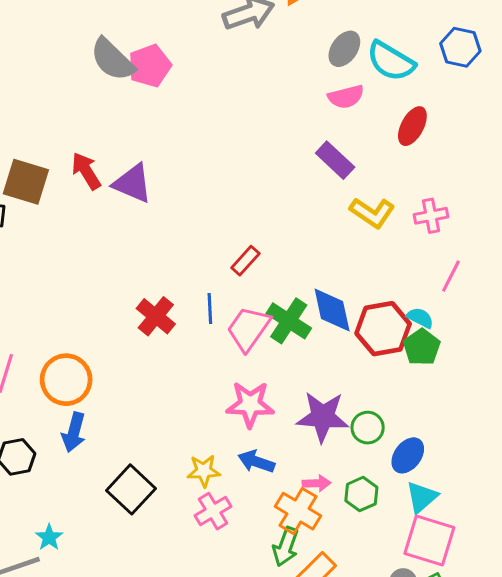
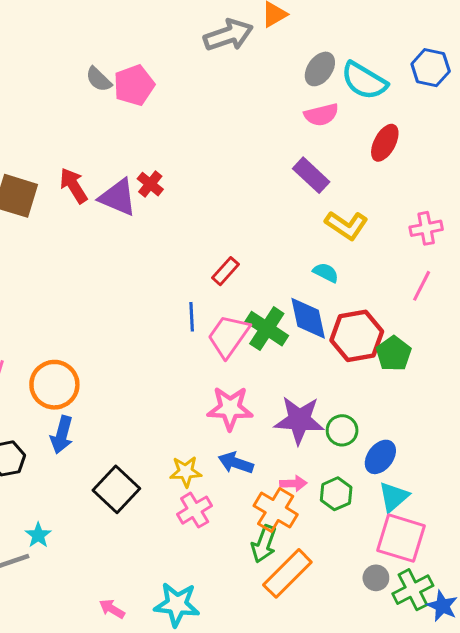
gray semicircle: (112, 60) -> (99, 79), size x0.6
pink cross: (431, 216) -> (426, 228), moved
red cross: (156, 316) -> (150, 184), moved, size x0.7
cyan semicircle: (420, 318) -> (326, 273), moved

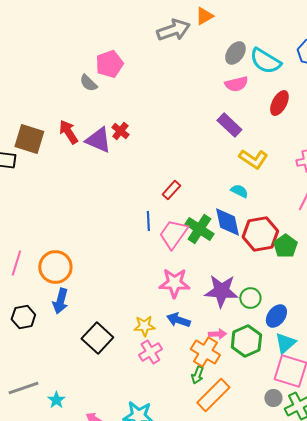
gray semicircle: (99, 79) -> (88, 83), moved
green hexagon: (336, 494) -> (246, 341), size x1.4
cyan star: (38, 535) -> (56, 400), moved
green arrow: (264, 544) -> (197, 375), size x0.7

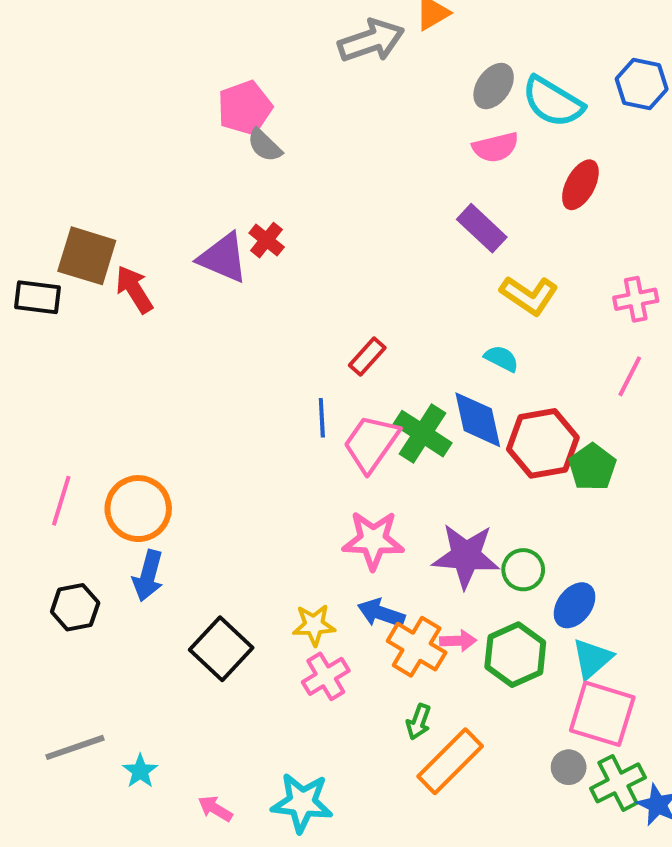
gray semicircle: (88, 83) -> (265, 145), moved
red arrow: (68, 132) -> (134, 289), moved
orange cross: (205, 352) -> (417, 647), moved

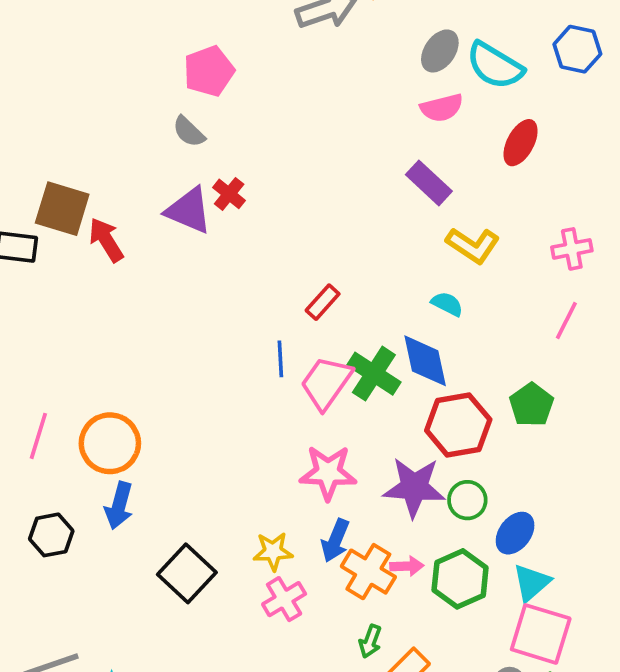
gray semicircle: (265, 145) -> (189, 132), moved
red hexagon: (543, 443) -> (458, 425), moved
blue arrow: (381, 613) -> (335, 540), turned -87

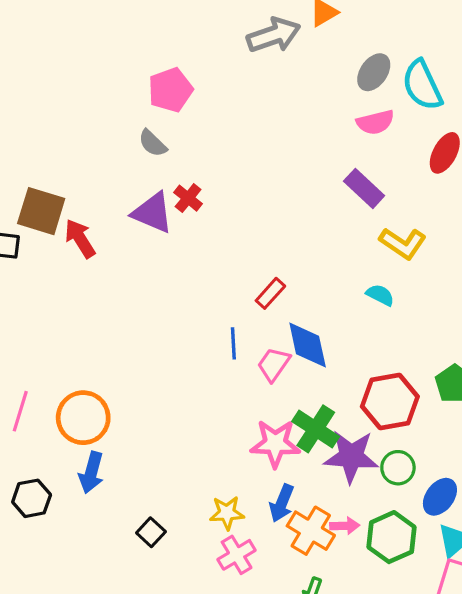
cyan semicircle: (495, 66) -> (422, 85), turned 34
blue diamond: (425, 361) -> (308, 345), moved
green cross: (374, 374) -> (316, 429), moved
pink trapezoid: (326, 383) -> (274, 364), size x0.7
black square: (187, 573) -> (151, 532), size x0.6

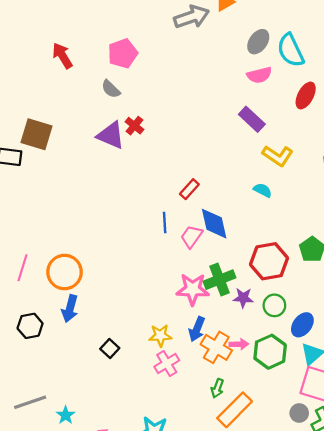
red arrow: (80, 238) -> (62, 56), moved
green cross: (316, 429) -> (220, 280), turned 36
purple star: (351, 456) -> (243, 298), size x0.6

